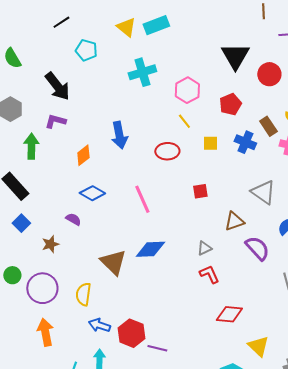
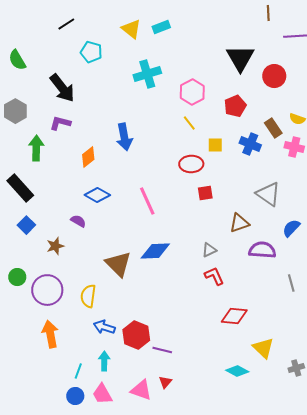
cyan rectangle: (156, 25) -> (161, 27), size x0.7
red ellipse: (167, 151) -> (191, 164), moved
purple semicircle: (257, 248) -> (262, 250), turned -44

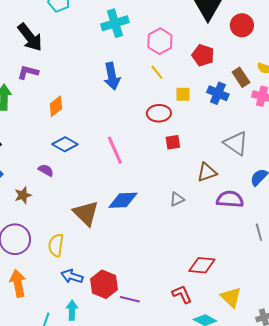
red pentagon: (235, 106) -> (203, 55), turned -30
blue arrow: (124, 137) -> (112, 76), moved
red L-shape: (214, 276) -> (182, 294), moved

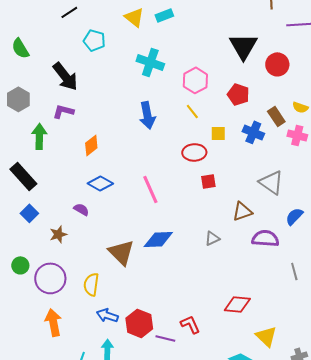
cyan cross: (115, 23) -> (150, 62), turned 36
red L-shape: (182, 294) -> (190, 324), moved

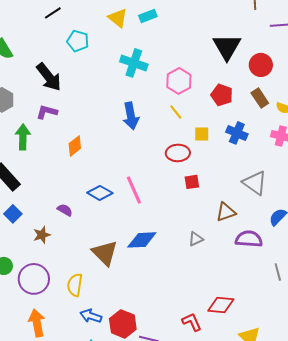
brown rectangle: (276, 116) -> (260, 98), moved
blue diamond: (100, 183) -> (100, 193), moved
red L-shape: (190, 324) -> (192, 322), moved

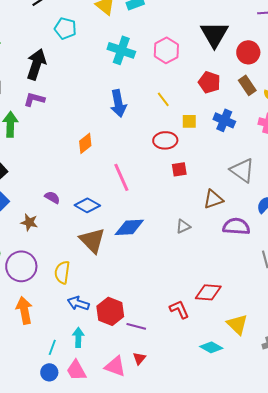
black arrow: (49, 77) -> (36, 64), turned -124
pink hexagon: (179, 81) -> (166, 50), moved
orange diamond: (75, 146) -> (85, 143), moved
blue diamond: (100, 193) -> (87, 205), moved
brown star: (42, 235) -> (29, 222), turned 30

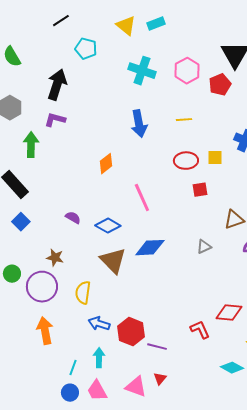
red pentagon: (209, 82) -> (220, 85), moved, turned 30
yellow line: (163, 99) -> (184, 120), turned -56
yellow square: (189, 121) -> (215, 158), moved
brown star: (29, 222) -> (55, 258), moved

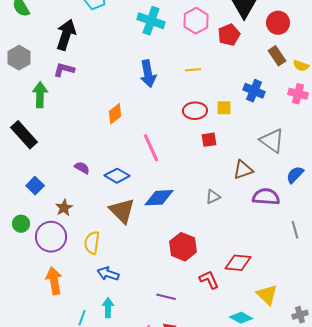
blue square: (21, 222) -> (35, 186), moved
brown star: (55, 258) -> (64, 208), turned 30
red hexagon: (131, 332) -> (183, 247), moved

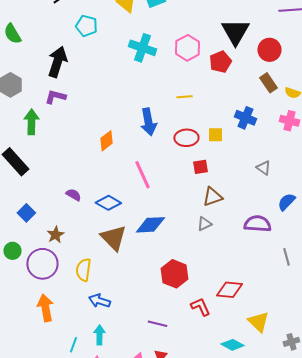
blue arrow: (148, 74) -> (148, 122), moved
gray triangle: (272, 141) -> (263, 168), size x0.6
brown triangle: (243, 170) -> (212, 197), moved

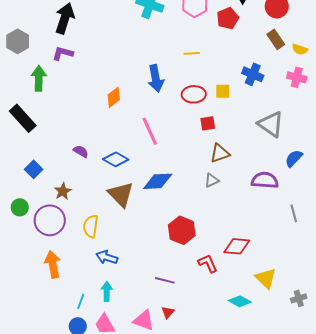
gray triangle: (263, 168) -> (271, 124), size x1.8

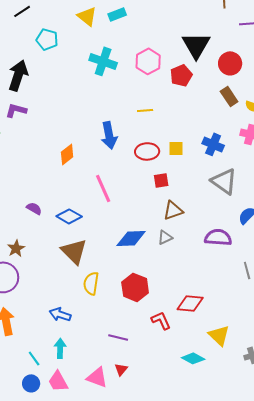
blue cross: (253, 74) -> (213, 144), moved
blue diamond: (158, 181) -> (131, 238), moved
yellow semicircle: (91, 226) -> (91, 283), moved
cyan line: (81, 301) -> (34, 358), turned -56

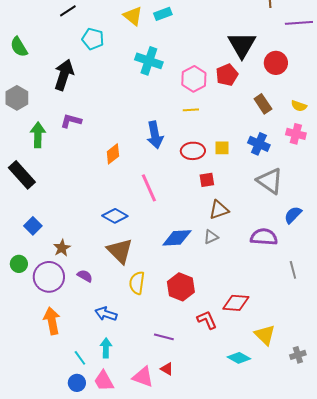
pink hexagon: (148, 61) -> (194, 79), moved
brown rectangle: (229, 96) -> (263, 104), moved
purple L-shape: (16, 110) -> (71, 121), moved
purple semicircle: (34, 208) -> (85, 276), moved
red triangle: (121, 369) -> (167, 369), turned -40

